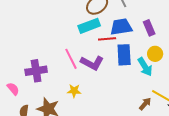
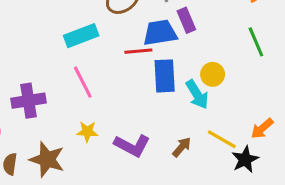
cyan rectangle: (89, 26) -> (81, 36), moved
purple rectangle: (149, 28) -> (186, 20), moved
purple L-shape: (92, 63) -> (132, 146), moved
brown arrow: (145, 104) -> (182, 147), moved

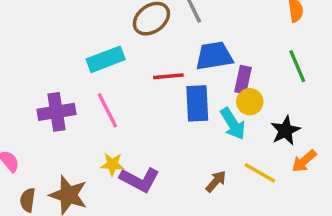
purple rectangle: (186, 20) -> (243, 80), moved, turned 35
blue trapezoid: (160, 33) -> (214, 56), moved
purple cross: (29, 101) -> (56, 112), moved
purple L-shape: (132, 146) -> (140, 180), moved
black star: (245, 159) -> (285, 131), moved

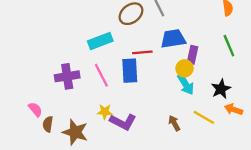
yellow circle: (250, 102) -> (185, 68), moved
blue rectangle: (197, 103) -> (130, 71), moved
orange arrow: (304, 161) -> (233, 109), turned 60
brown arrow: (216, 181) -> (174, 123), turned -70
brown semicircle: (28, 200) -> (48, 124), moved

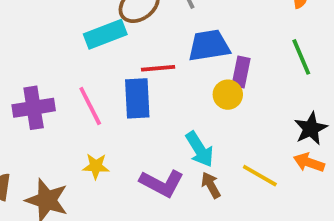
cyan rectangle: (100, 41) -> (105, 34), moved
cyan arrow: (186, 84) -> (200, 149), moved
black star: (221, 89) -> (311, 129), moved
purple L-shape: (123, 122) -> (162, 183), moved

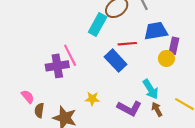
cyan rectangle: (105, 34) -> (98, 25), turned -40
blue rectangle: (137, 98) -> (116, 61), turned -40
pink line: (90, 106) -> (70, 55), moved

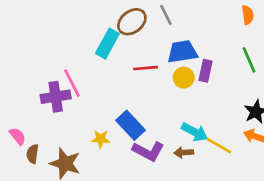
yellow circle: (166, 58) -> (184, 78), moved
blue rectangle: (116, 61) -> (131, 125), moved
cyan arrow: (151, 89) -> (195, 132), moved, turned -30
brown arrow: (157, 109) -> (184, 153), turned -64

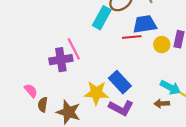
blue trapezoid: (182, 52) -> (145, 24), moved
yellow star: (101, 139) -> (96, 93), size x1.6
purple L-shape: (148, 151) -> (121, 108), moved

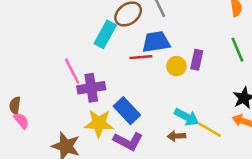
purple cross: (61, 60) -> (91, 88), moved
brown semicircle: (43, 105) -> (15, 106), moved

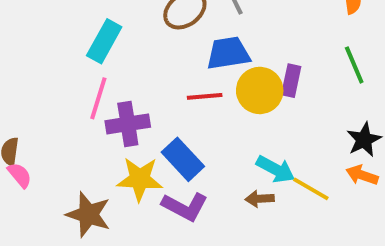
cyan rectangle: (105, 34) -> (104, 41), moved
red line: (141, 57) -> (205, 96), moved
yellow circle: (176, 66) -> (260, 90), size x1.5
pink line: (72, 71) -> (98, 98), turned 44

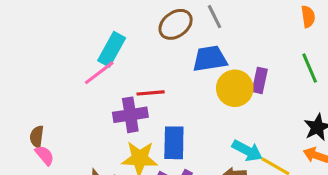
red line: (205, 96) -> (151, 93), moved
pink line: (98, 98) -> (99, 73), moved, turned 36
blue rectangle: (183, 159) -> (174, 143), turned 44

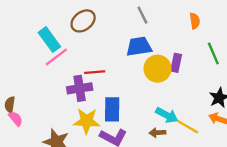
orange semicircle: (308, 17) -> (195, 21), moved
brown ellipse: (176, 24) -> (83, 21), moved
cyan rectangle: (112, 49) -> (49, 40), moved, turned -65

